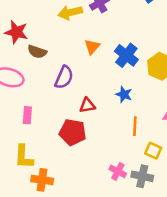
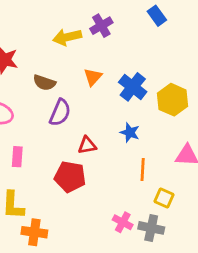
brown semicircle: (37, 52) -> (44, 83), moved

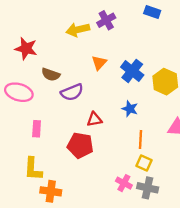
blue rectangle: (157, 16) -> (152, 12), turned -35
brown semicircle: (44, 83) -> (51, 75), moved
purple semicircle: (60, 113) -> (72, 92), turned 45
yellow square: (164, 198) -> (144, 163), moved

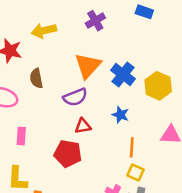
yellow arrow: (78, 30) -> (44, 31), moved
orange triangle: (99, 63) -> (88, 66), size x1.6
brown semicircle: (51, 75) -> (36, 78), turned 60
purple semicircle: (72, 92) -> (75, 97), moved

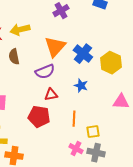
yellow arrow: (44, 31) -> (20, 30), moved
orange line: (132, 147) -> (74, 119), moved
yellow square: (136, 172) -> (93, 132), turned -32

